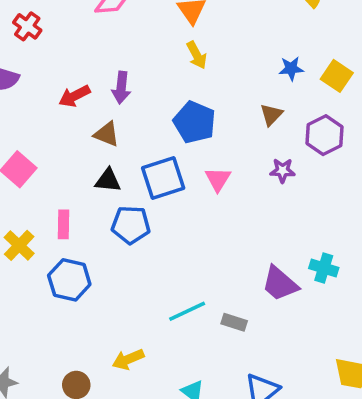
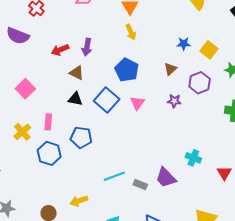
blue square: (163, 178) -> (107, 100), turned -35
blue pentagon: (131, 225) -> (81, 137), moved
purple trapezoid: (280, 284) -> (166, 178), moved

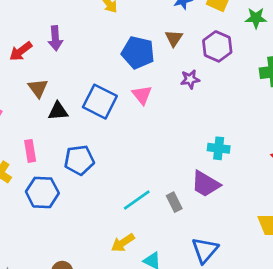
blue pentagon: (127, 70) -> (138, 53), moved
brown triangle: (77, 73) -> (38, 88), moved, turned 42
cyan cross: (193, 158) -> (219, 148), moved
gray rectangle: (140, 185) -> (174, 202), turned 56
yellow arrow: (79, 201) -> (123, 243), moved

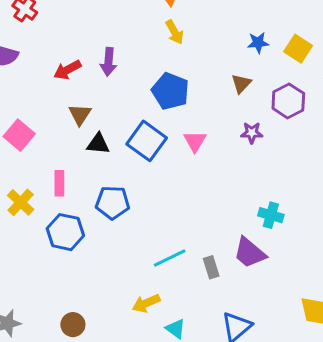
blue pentagon: (138, 53) -> (170, 91), moved

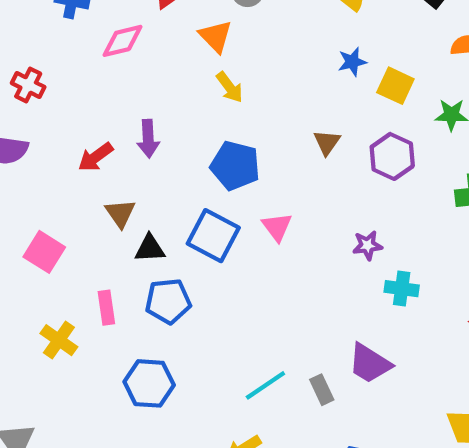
blue star: (258, 43) -> (352, 62), moved
purple star: (252, 133) -> (367, 245), moved
blue pentagon: (113, 203) -> (168, 301), moved
cyan cross: (271, 215) -> (402, 289), moved
blue hexagon: (65, 232) -> (149, 383), moved

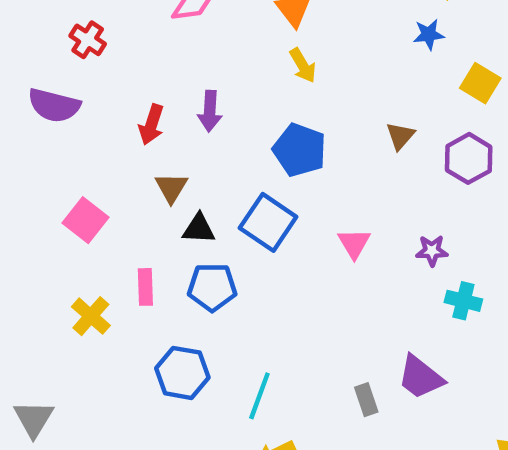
blue star: (352, 62) -> (429, 34), moved
red arrow: (96, 157) -> (151, 125), turned -42
pink triangle: (277, 227) -> (354, 243), moved
cyan line: (265, 385) -> (259, 396), moved, turned -42

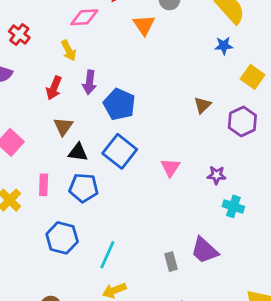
yellow arrow: (303, 65) -> (69, 51), moved
blue pentagon: (300, 150) -> (119, 104), moved

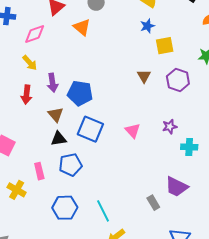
yellow square: (253, 77) -> (165, 46), moved, turned -30
brown triangle: (63, 127) -> (56, 114), moved
cyan line: (107, 255) -> (103, 211), turned -35

